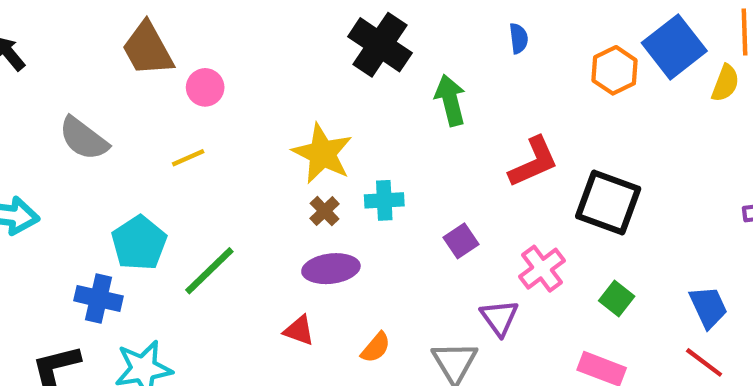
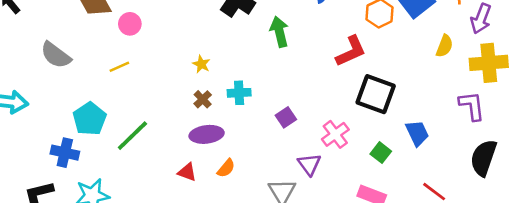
yellow semicircle: (725, 83) -> (445, 46), moved
yellow star: (322, 153) -> (201, 64), size x0.5
red L-shape: (533, 162) -> (351, 51), moved
blue trapezoid: (708, 307) -> (417, 133), moved
orange semicircle: (376, 348) -> (226, 168), moved

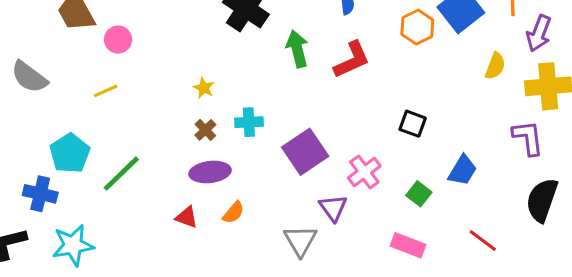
red L-shape: (351, 51) -> (352, 60), moved
black square: (376, 94) -> (413, 124), size x0.6
purple square: (286, 117) -> (305, 152), size x1.8
blue trapezoid: (417, 133) -> (462, 170), turned 56

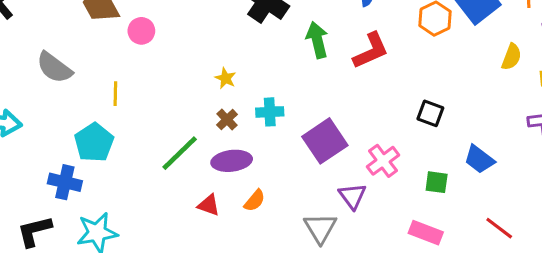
yellow line: (106, 91) -> (115, 94), moved, turned -65
blue trapezoid: (462, 170) -> (479, 159), turned 96
green line: (121, 174) -> (180, 153), moved
green square: (419, 194) -> (437, 182), turned -30

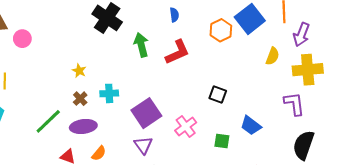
purple triangle: (352, 196) -> (143, 145), moved

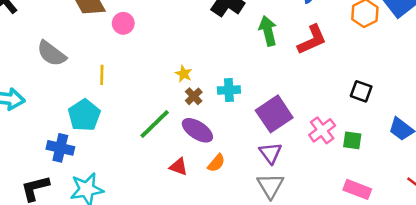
yellow star: (79, 71) -> (184, 74), moved
purple ellipse: (83, 126) -> (197, 130), turned 40
green square: (222, 141) -> (352, 140), moved

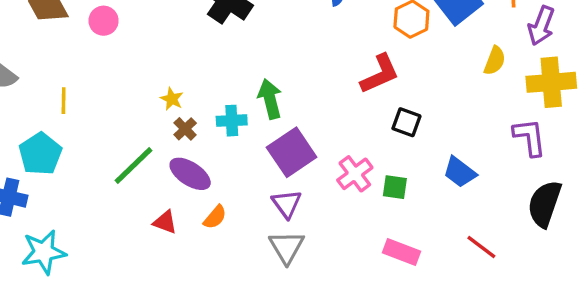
pink circle: (123, 23) -> (104, 21), moved
green arrow: (268, 31) -> (270, 99), moved
red L-shape: (312, 40) -> (380, 74), moved

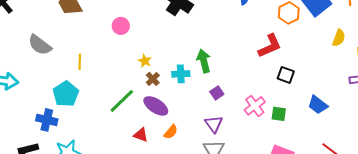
pink circle: (104, 21) -> (121, 26), moved
purple square: (292, 152) -> (217, 93), size x0.5

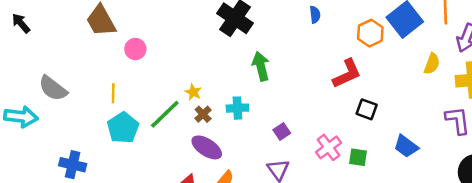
pink circle: (121, 26) -> (135, 49), moved
gray semicircle: (40, 45) -> (53, 88), moved
green arrow: (204, 61) -> (261, 66), moved
cyan pentagon: (66, 94) -> (123, 128), moved
green line: (122, 101) -> (165, 114), moved

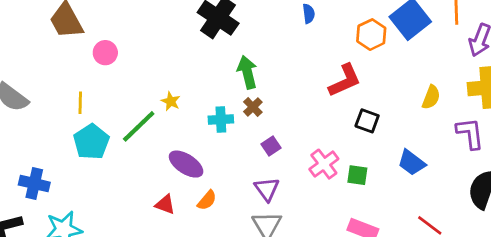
yellow semicircle: (432, 64) -> (431, 97), moved
brown cross: (203, 114) -> (253, 107), moved

